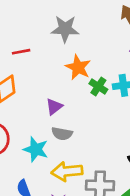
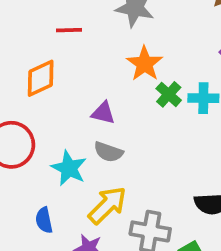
purple triangle: (54, 107) -> (103, 113), turned 42
yellow arrow: (67, 171) -> (107, 205), turned 132

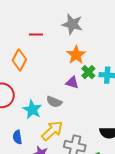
orange diamond: (41, 78) -> (19, 60), turned -40
purple triangle: (103, 113) -> (72, 83), moved

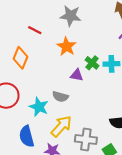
red line: (36, 35) -> (35, 30), turned 32
orange star: (76, 55) -> (66, 46), moved
blue semicircle: (17, 137) -> (27, 136), size x1.5

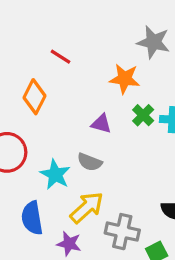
gray star: (71, 16) -> (153, 42), moved
orange star: (66, 46) -> (125, 79), moved, turned -30
purple triangle: (77, 75) -> (101, 124), moved

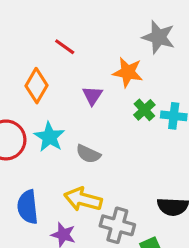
purple triangle: (101, 124) -> (92, 96), moved, turned 45
cyan star: (55, 174) -> (49, 137), moved
yellow arrow: (87, 208) -> (83, 199), turned -126

